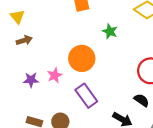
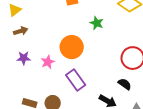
yellow triangle: (17, 17) -> (15, 10), turned 32
purple star: (31, 80) -> (24, 58), moved

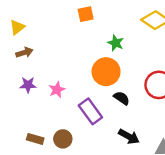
orange circle: (72, 47) -> (106, 72), moved
black semicircle: (125, 84) -> (122, 98), moved

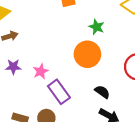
black semicircle: (122, 98) -> (102, 92), moved
purple rectangle: (90, 111) -> (59, 92), moved

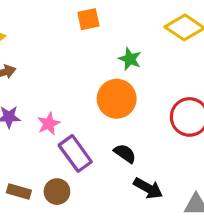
black semicircle: (102, 92) -> (125, 153), moved

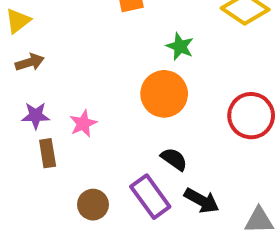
purple rectangle: (75, 153) -> (150, 197), moved
brown rectangle: (19, 192) -> (48, 153), moved, turned 65

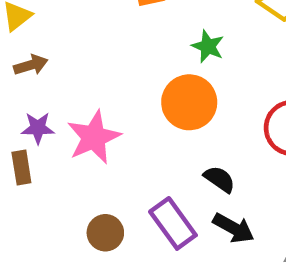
pink star: (83, 124) -> (94, 137), size x1.6
brown rectangle: (48, 153) -> (21, 168), moved
black semicircle: (174, 159) -> (220, 179), moved

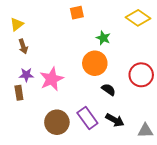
brown arrow: (31, 65) -> (23, 46), turned 88
black semicircle: (220, 179) -> (109, 90), moved
brown circle: (105, 233) -> (57, 122), size x1.5

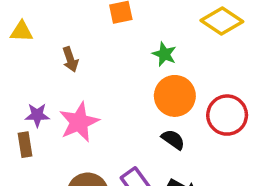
yellow triangle: (17, 24) -> (22, 31), turned 40
brown arrow: (23, 46) -> (70, 59), moved
orange circle: (95, 63) -> (175, 96), moved

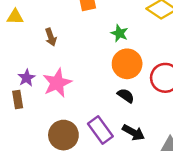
purple star: (37, 115) -> (27, 78), turned -30

